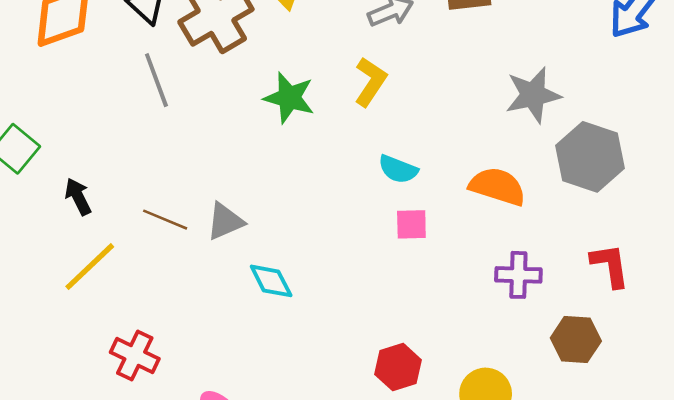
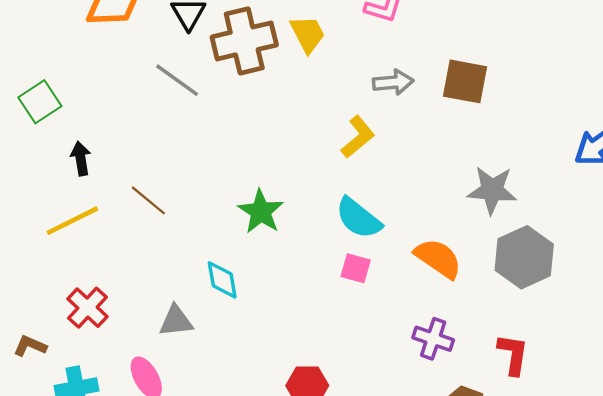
gray line: (156, 80) -> (177, 80), turned -51
green star: (289, 98) -> (261, 212), moved
cyan semicircle: (398, 169) -> (358, 218), size x1.4
gray triangle: (225, 221) -> (176, 321), moved

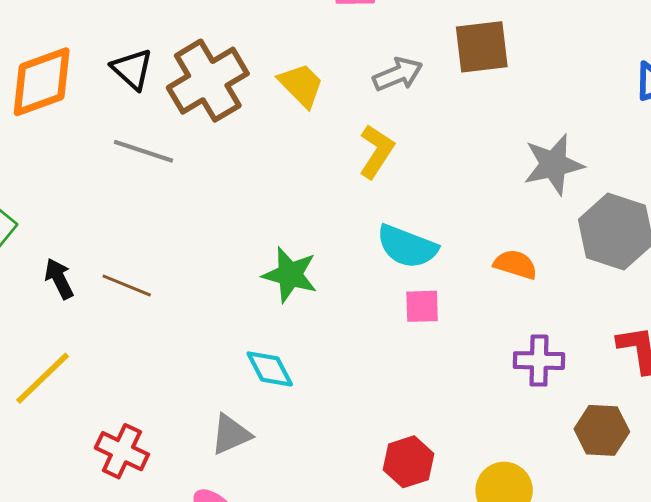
yellow trapezoid: (308, 34) -> (301, 85), moved
brown line: (148, 200) -> (127, 286), moved
yellow line: (72, 221) -> (43, 378), moved
orange semicircle: (438, 258) -> (515, 264), size x0.7

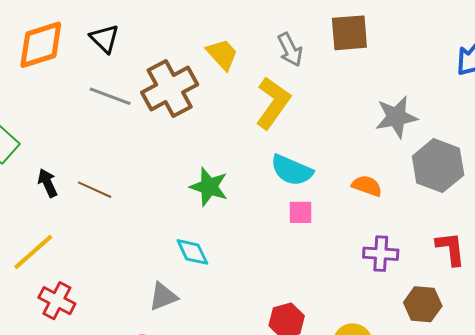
gray arrow: (398, 74) -> (290, 50), turned 84
brown cross: (208, 81) -> (170, 88), moved
yellow L-shape: (376, 151) -> (273, 103), size x1.4
red cross: (122, 451) -> (57, 301), moved

